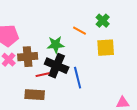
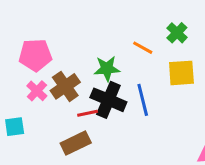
brown cross: (28, 57) -> (65, 86), turned -30
blue line: (78, 78) -> (143, 100), moved
brown rectangle: (35, 95) -> (76, 143), turned -30

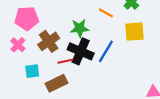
pink cross: (37, 91) -> (18, 45), moved
blue line: (143, 100) -> (106, 51), turned 45
cyan square: (15, 127) -> (32, 71), moved

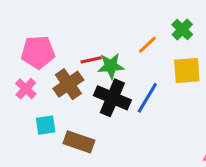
orange line: (106, 13) -> (147, 45), turned -72
red line: (65, 61) -> (91, 60), moved
brown rectangle: (56, 83) -> (79, 142), turned 45

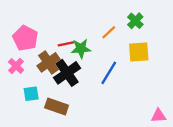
pink pentagon: (38, 52) -> (25, 38), turned 30
black cross: (112, 98) -> (67, 73), moved, turned 32

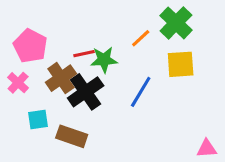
green cross: (135, 21) -> (176, 23), size x1.5

